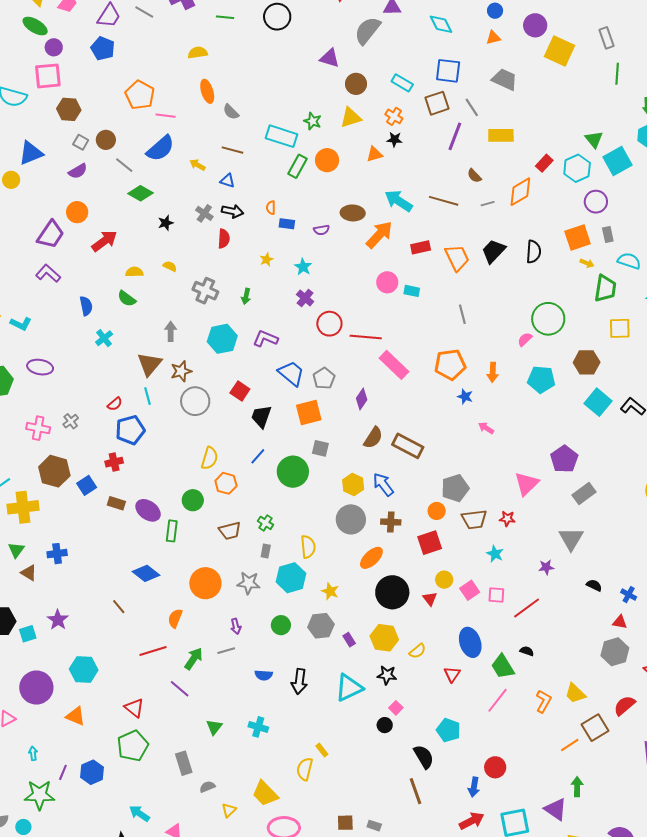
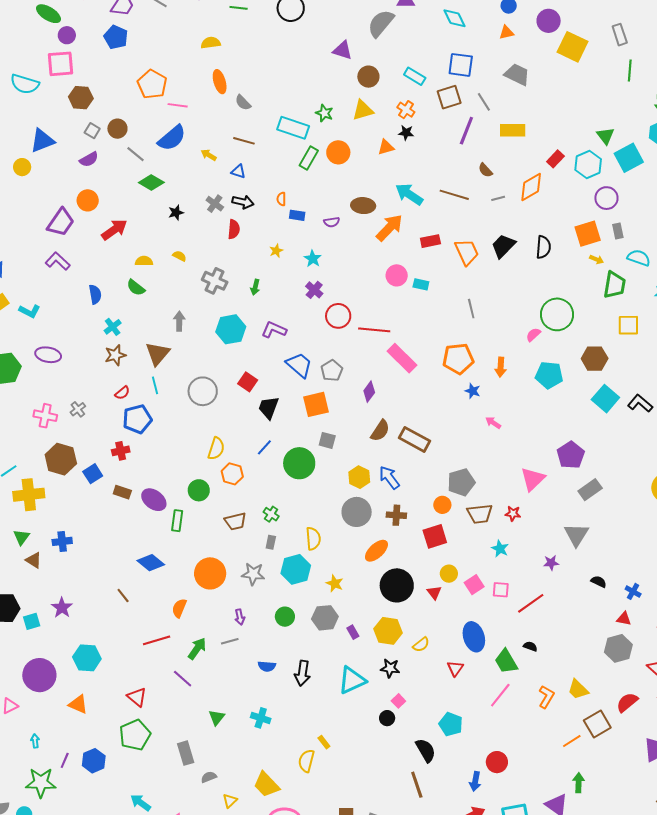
brown star: (181, 371) -> (115, 355), moved

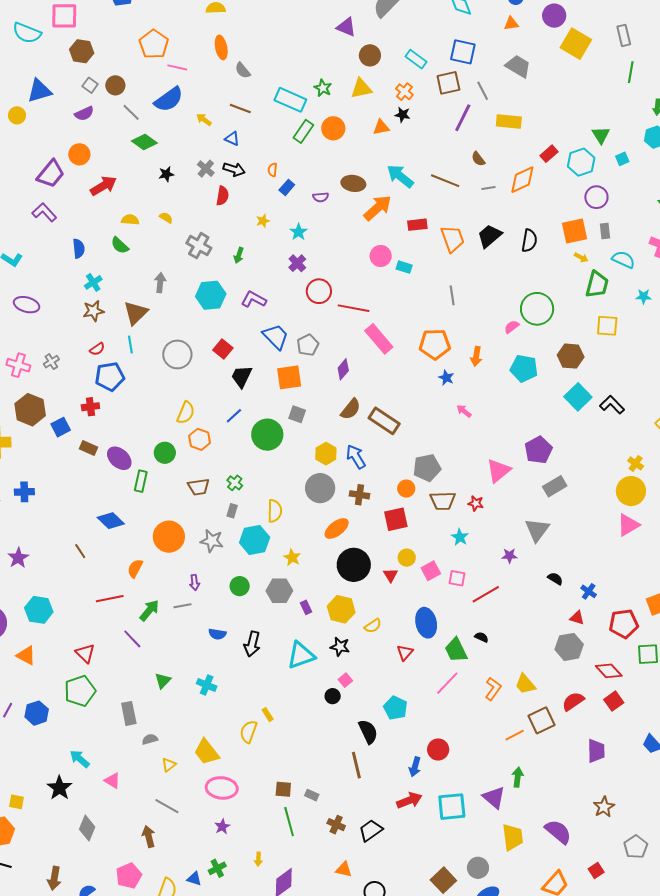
cyan square: (629, 158) -> (622, 159), size x0.5
blue rectangle: (297, 215) -> (287, 187), turned -63

